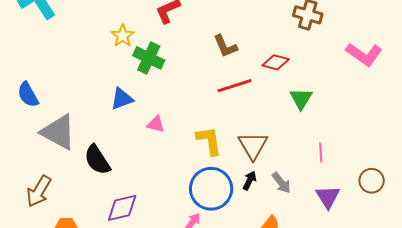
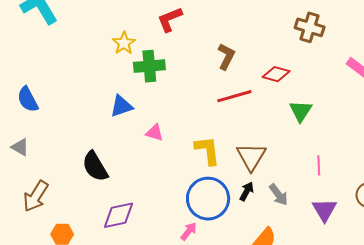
brown L-shape: (225, 46) -> (226, 57), turned -132
green cross: (149, 58) -> (149, 66), turned -32
gray triangle: (58, 132) -> (20, 147), moved, size x0.5

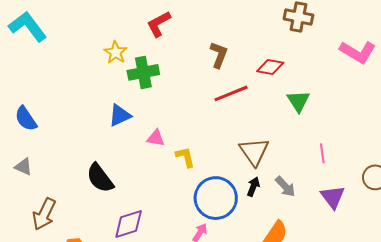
yellow L-shape: (207, 150) -> (185, 157), moved, size x0.7

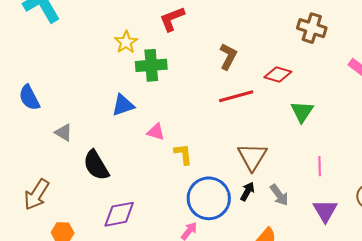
gray triangle: (24, 167) -> (64, 132), moved

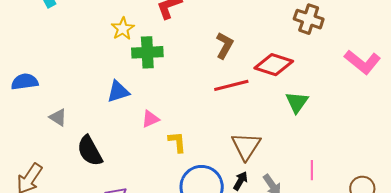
red diamond: (278, 74) -> (274, 65), size x1.4
blue semicircle: (29, 98) -> (25, 82), turned 108
pink triangle: (156, 132) -> (150, 119), turned -42
pink line: (320, 166) -> (312, 170), moved

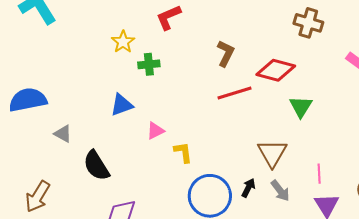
green cross: (147, 52) -> (149, 64), size x0.7
blue semicircle: (25, 82) -> (28, 100), size x1.4
brown triangle: (246, 146) -> (272, 153), moved

